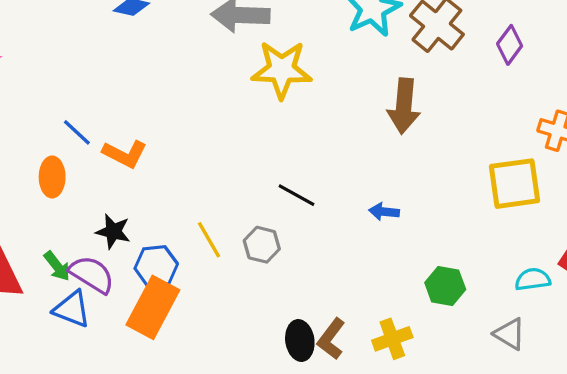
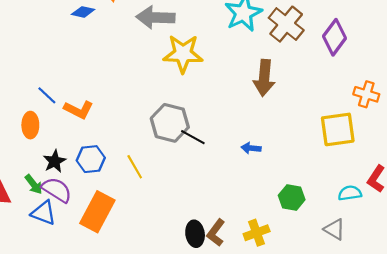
purple diamond: (510, 45) -> (334, 37), size x1.4
black star: (113, 231) -> (55, 161), moved, turned 30
gray hexagon: (262, 245) -> (170, 123), moved, size x1.6
blue hexagon: (156, 266) -> (91, 159), moved

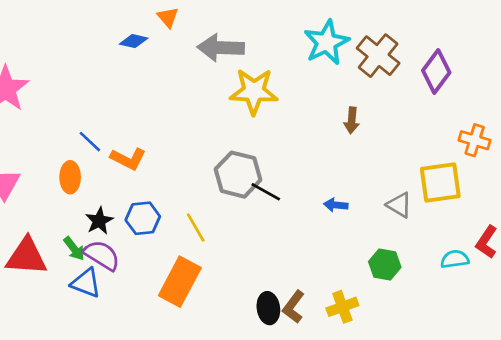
brown arrow: (264, 78) -> (352, 120), size x0.6
orange rectangle: (97, 212) -> (180, 282), moved
gray triangle: (334, 229) -> (399, 205), moved

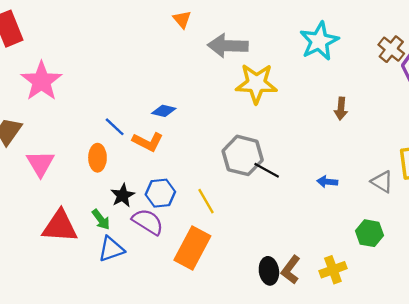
blue diamond: (134, 41) -> (164, 111), moved
brown cross: (378, 56) -> (391, 49), moved, size x0.7
purple semicircle: (102, 255) -> (148, 222), moved
blue triangle: (86, 283) -> (111, 249), turned -40

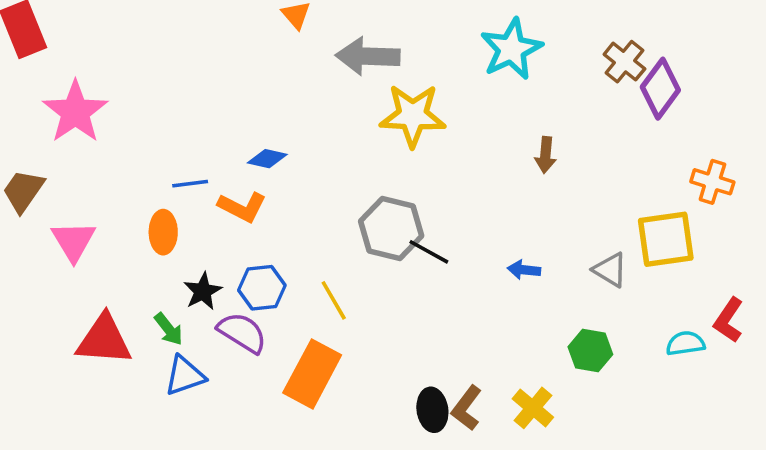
blue line: (115, 127) -> (190, 184), turned -50
yellow cross: (333, 270) -> (533, 408), turned -30

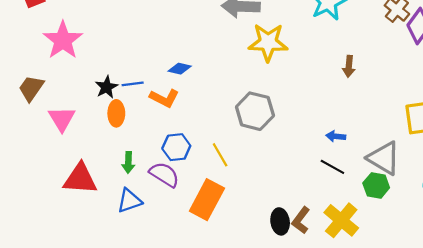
black line: (429, 252) -> (332, 167), moved
gray triangle: (610, 270) -> (384, 158), moved, size x1.6
black star: (203, 291) -> (106, 87), moved
green arrow: (169, 329) -> (128, 162), moved, turned 40
yellow cross: (533, 408) -> (341, 220), size x1.4

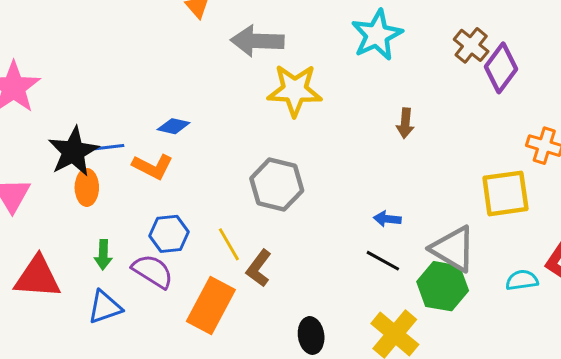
black star: (106, 87) -> (73, 152), size x1.6
green hexagon: (376, 185) -> (443, 286), size x1.4
brown L-shape: (301, 220) -> (259, 268), moved

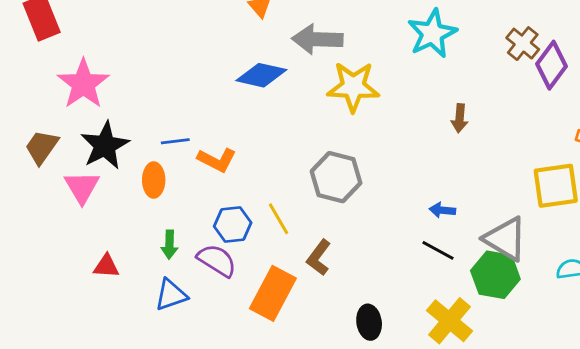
blue diamond: (174, 126) -> (261, 75), moved, size x1.6
black star: (73, 152) -> (105, 146), moved
yellow line: (229, 244) -> (279, 219), moved
red triangle: (37, 277) -> (106, 266), size x0.6

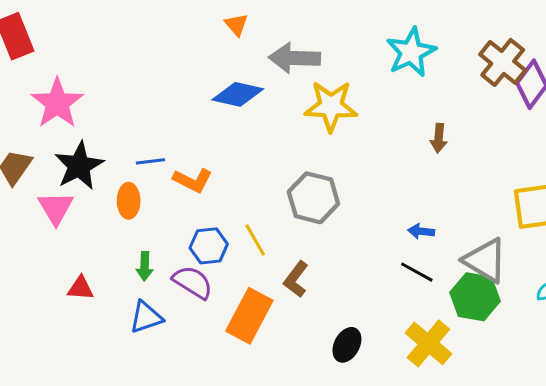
brown cross: (523, 44) -> (503, 62), size x1.4
black ellipse: (369, 322) -> (347, 345), turned 36

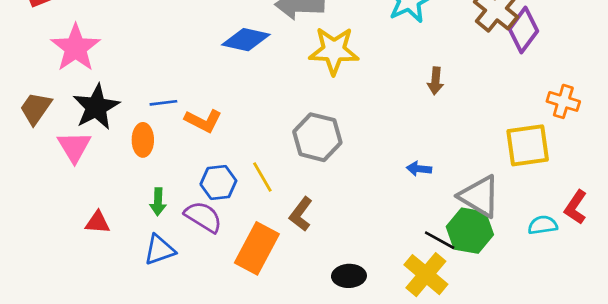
black line: (417, 272) -> (440, 240), moved
black ellipse: (347, 345) -> (349, 276), turned 60

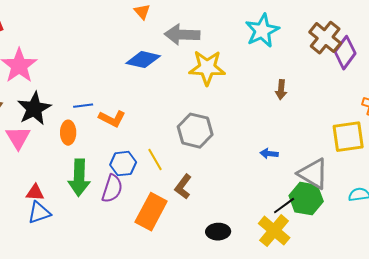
green arrow: (158, 202) -> (79, 178), size x1.8
purple semicircle: (203, 217) -> (112, 189), turned 76
black line: (440, 240) -> (284, 206), turned -65
blue triangle: (159, 250) -> (39, 213), moved

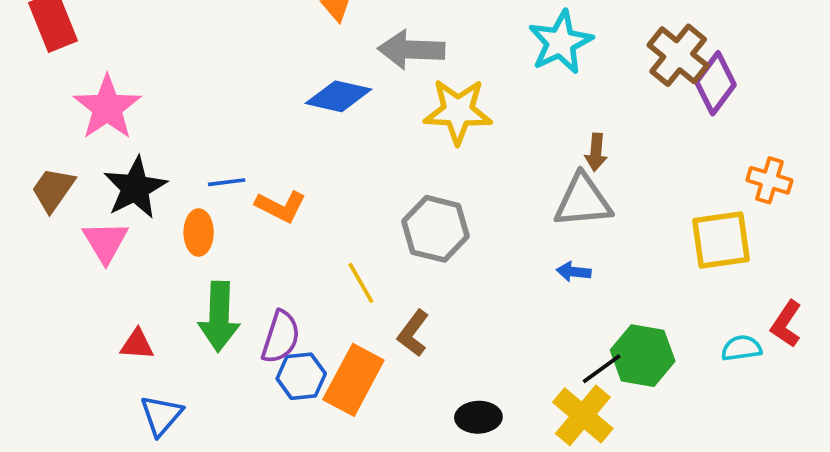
blue hexagon: (123, 164) -> (301, 376), moved
gray triangle: (313, 174) -> (583, 201), moved, turned -36
blue triangle: (39, 213) -> (161, 415), moved, turned -30

